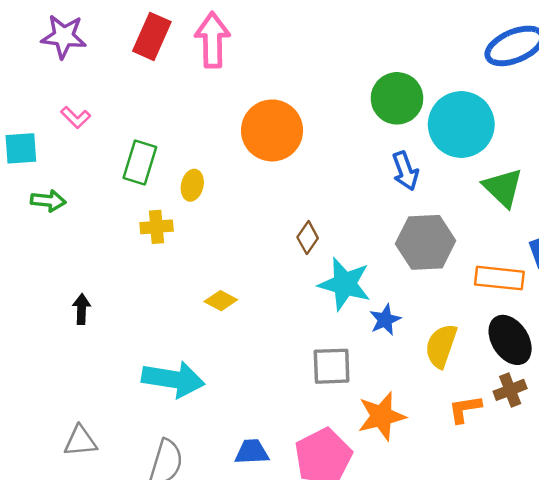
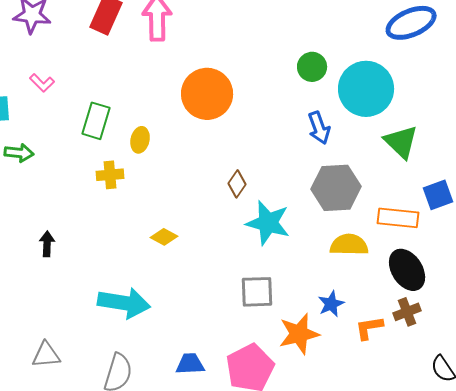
green circle: (397, 98) -> (312, 67), size x0.7
blue star: (385, 320) -> (331, 304), moved
yellow semicircle: (441, 346) -> (349, 245), moved, turned 72

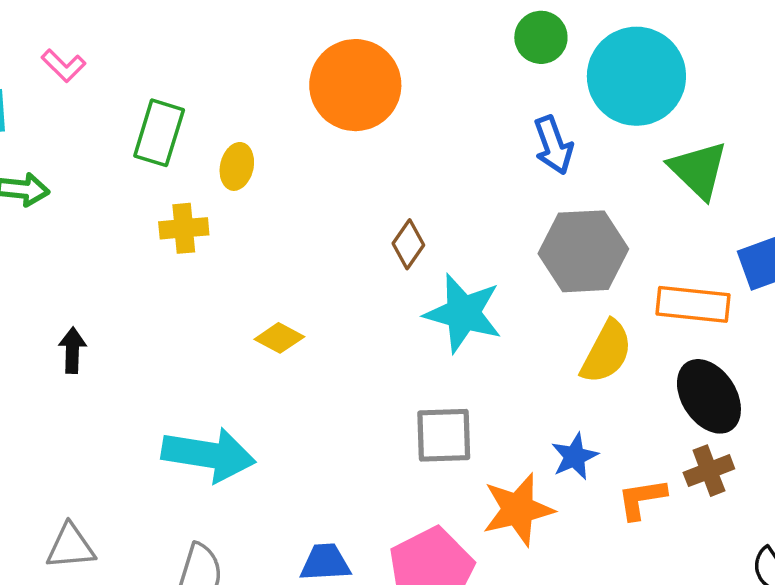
yellow semicircle: (349, 245) -> (606, 352), turned 117

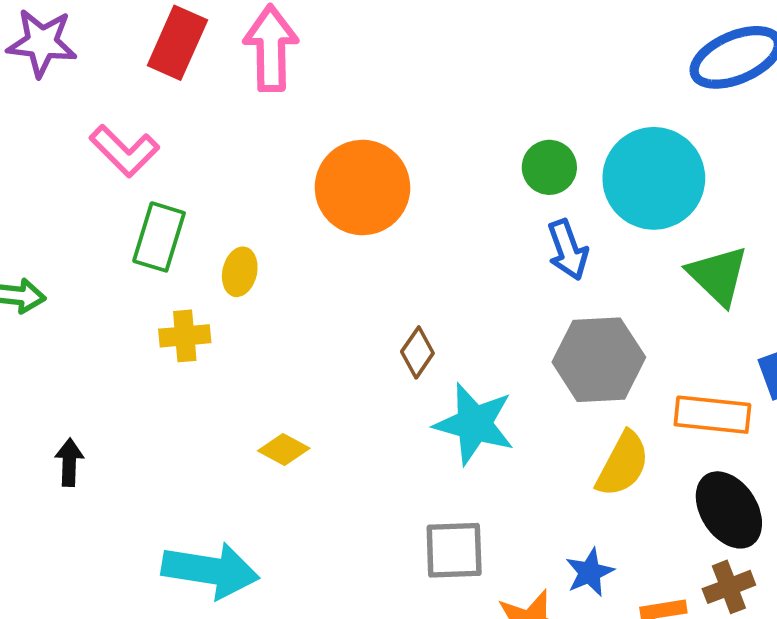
green circle: (541, 37) -> (549, 167), moved
pink L-shape: (64, 66) -> (124, 151), moved, size x1.5

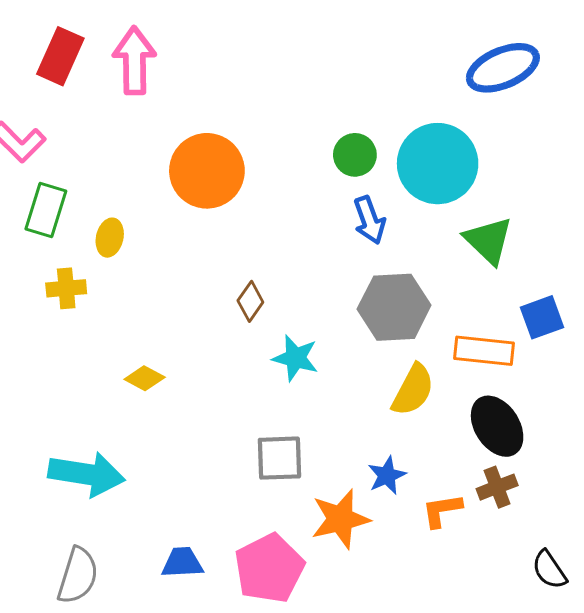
cyan star: (474, 424) -> (295, 358), size x0.7

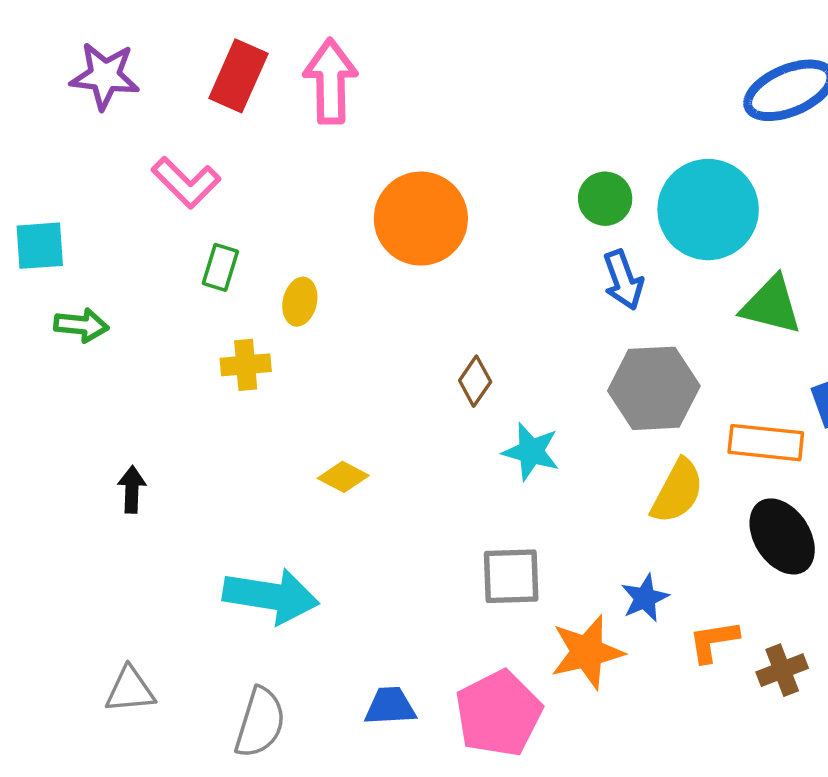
green rectangle: (46, 210) -> (220, 267), size x0.7
green triangle: (488, 240) -> (771, 305), turned -30
brown cross: (497, 487) -> (782, 670), moved

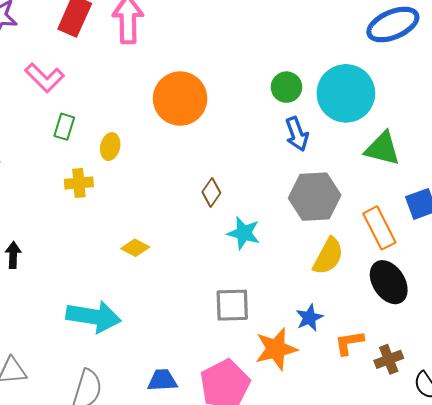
orange rectangle: (766, 443) -> (379, 228), turned 57

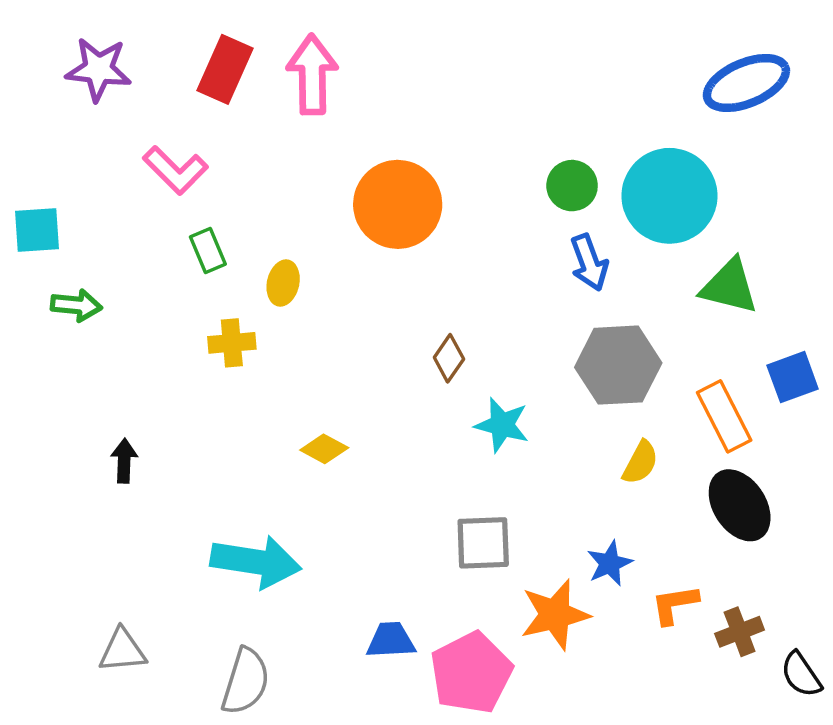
green rectangle: (64, 127) -> (208, 251), turned -40
yellow semicircle: (328, 256) -> (640, 463), size x0.7
blue trapezoid: (162, 380) -> (391, 640), moved

